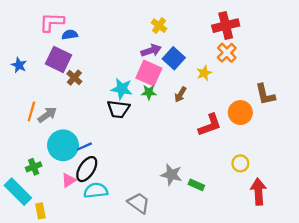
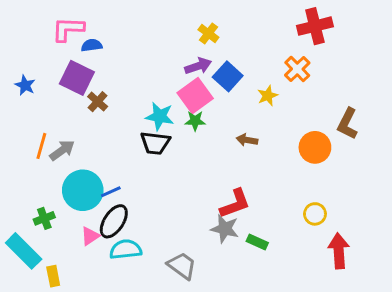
red cross: (226, 26) -> (315, 26), moved
pink square: (149, 73) -> (195, 96), turned 30
brown arrow: (180, 94) -> (247, 140), moved, turned 70
brown L-shape: (265, 94) -> (347, 124), turned 40
red L-shape: (210, 125) -> (235, 204), moved

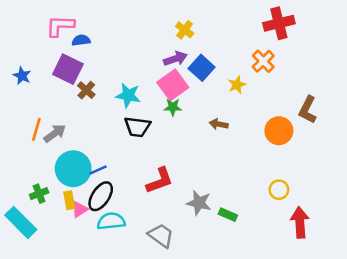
cyan star: (160, 116) -> (128, 95), moved
red L-shape: (235, 204) -> (160, 181), moved
yellow rectangle: (53, 276) -> (69, 200), moved

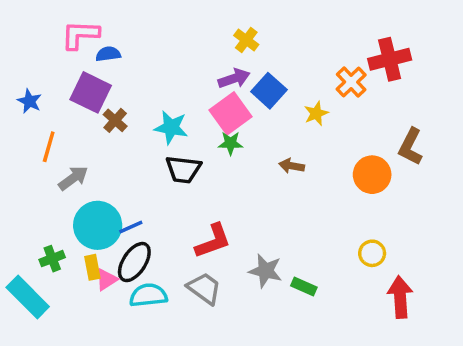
red cross: (279, 23) -> (390, 59), moved
orange line: (36, 129) -> (49, 147), moved
gray trapezoid: (161, 236) -> (204, 288), moved

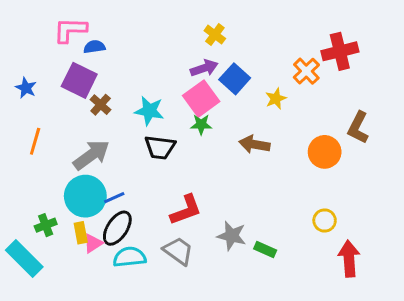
orange line: (49, 147) -> (35, 141), moved
brown arrow: (292, 166) -> (254, 144), size x1.4
gray arrow: (73, 178) -> (91, 155), moved, size x1.4

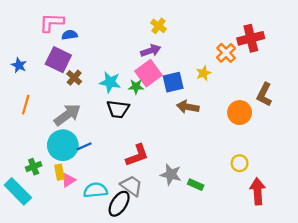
blue square: (235, 79) -> (173, 82), moved, turned 35
green star: (201, 124) -> (136, 87), moved
black ellipse: (117, 228) -> (119, 204), moved

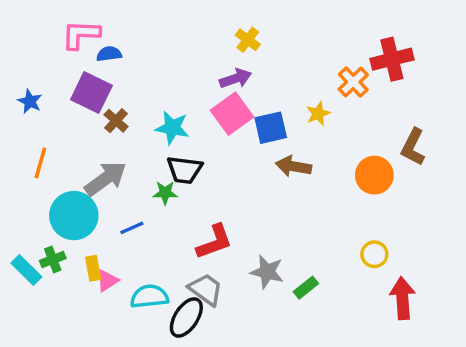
green star: (136, 87) -> (165, 193), moved
cyan circle: (63, 145) -> (74, 216), moved
green rectangle: (196, 185) -> (306, 288), turned -63
cyan rectangle: (18, 191) -> (26, 270), moved, size x0.7

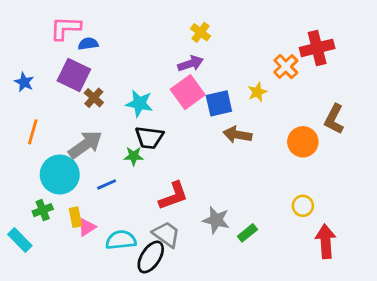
cyan rectangle: (26, 270) -> (20, 240), moved

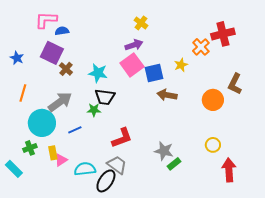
gray star: (216, 220) -> (164, 151), moved

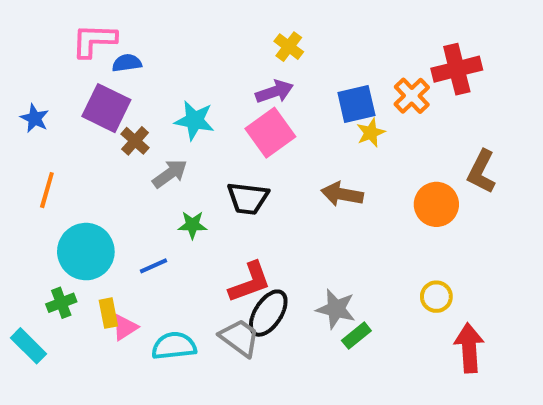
cyan star: (98, 73) -> (194, 120), moved
blue square: (154, 73) -> (356, 104), moved
black trapezoid: (105, 97) -> (248, 198), moved
gray arrow: (60, 102) -> (170, 174), moved, size x0.7
black ellipse: (106, 181) -> (268, 313), moved

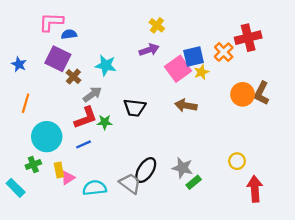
pink square: (270, 133) -> (178, 69), moved
orange circle: (436, 204) -> (243, 94), moved
red L-shape: (250, 282) -> (86, 118), moved

